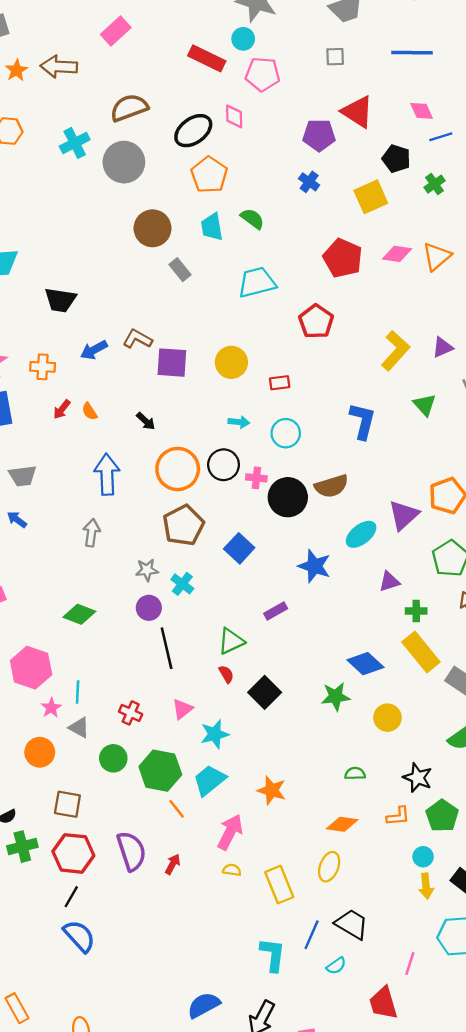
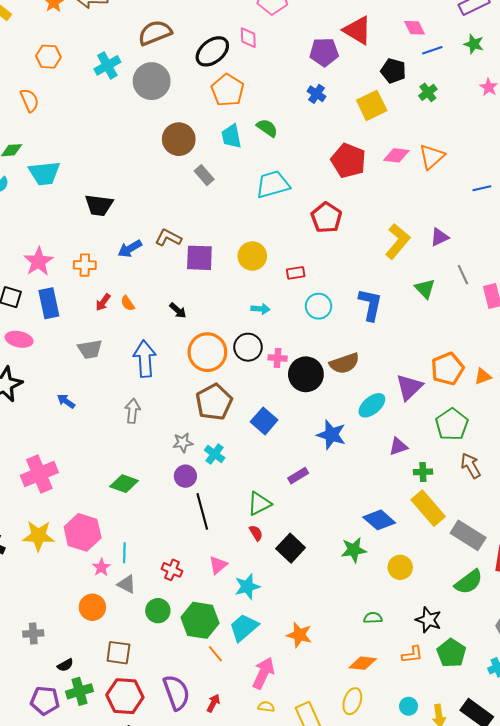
cyan circle: (286, 433) -> (318, 306), moved
gray trapezoid: (23, 476) -> (90, 349), moved
cyan circle: (423, 857) -> (409, 706), moved

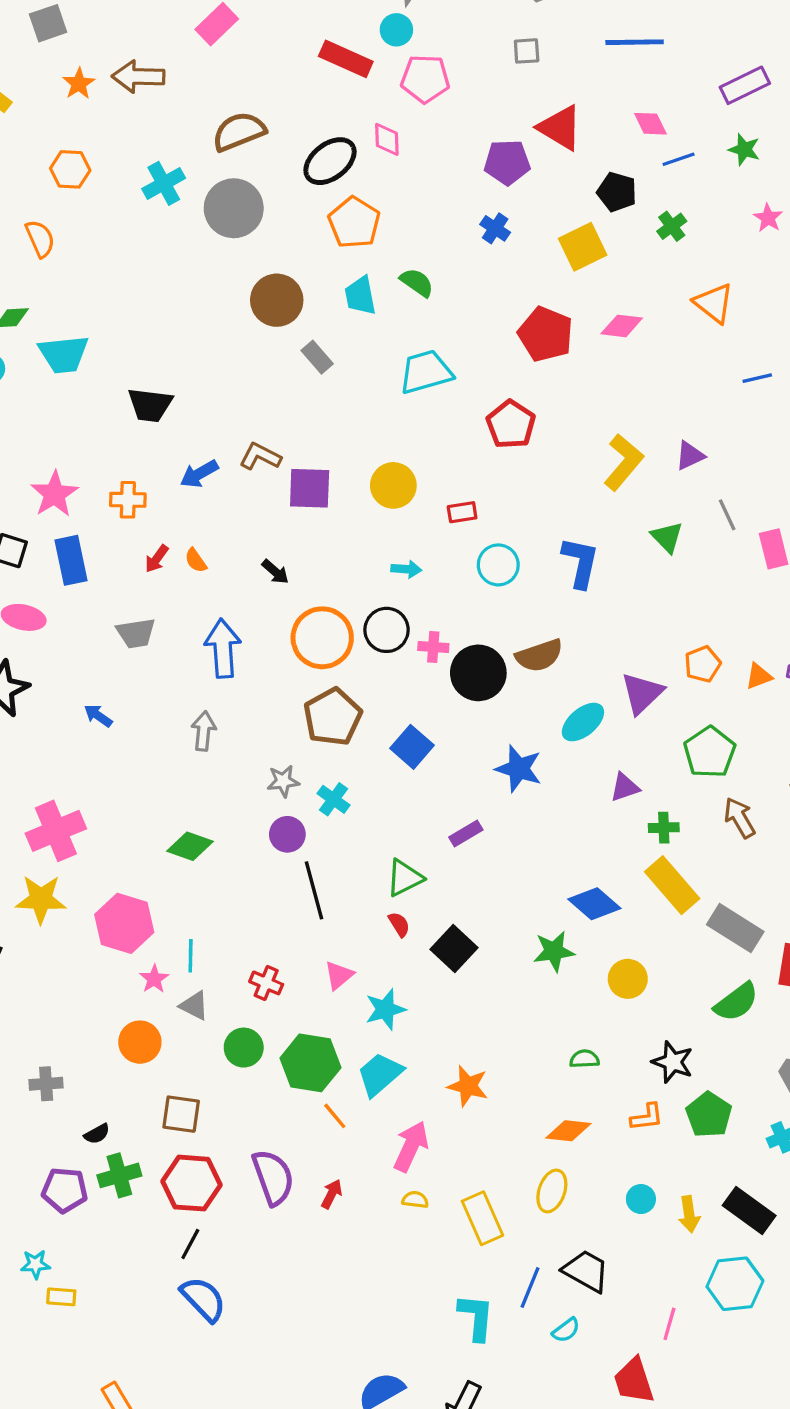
orange triangle: (432, 157) -> (714, 303), moved, turned -40
orange pentagon: (447, 369) -> (703, 664), size x0.7
yellow star: (38, 536) -> (41, 899), moved

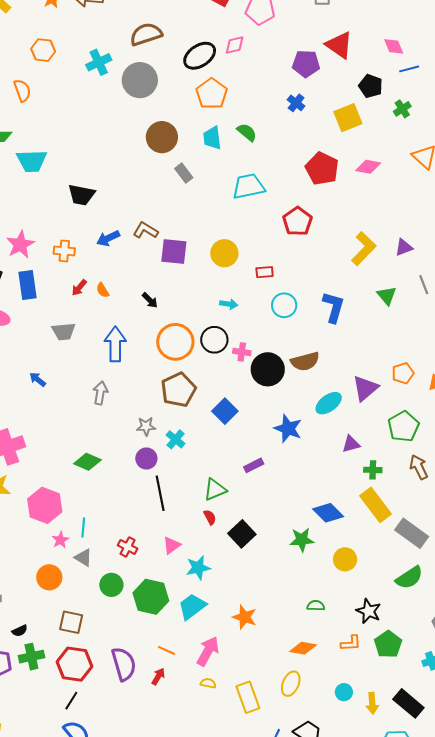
pink diamond: (387, 139) -> (235, 45), turned 75
orange line: (335, 1116) -> (167, 650), moved, turned -30

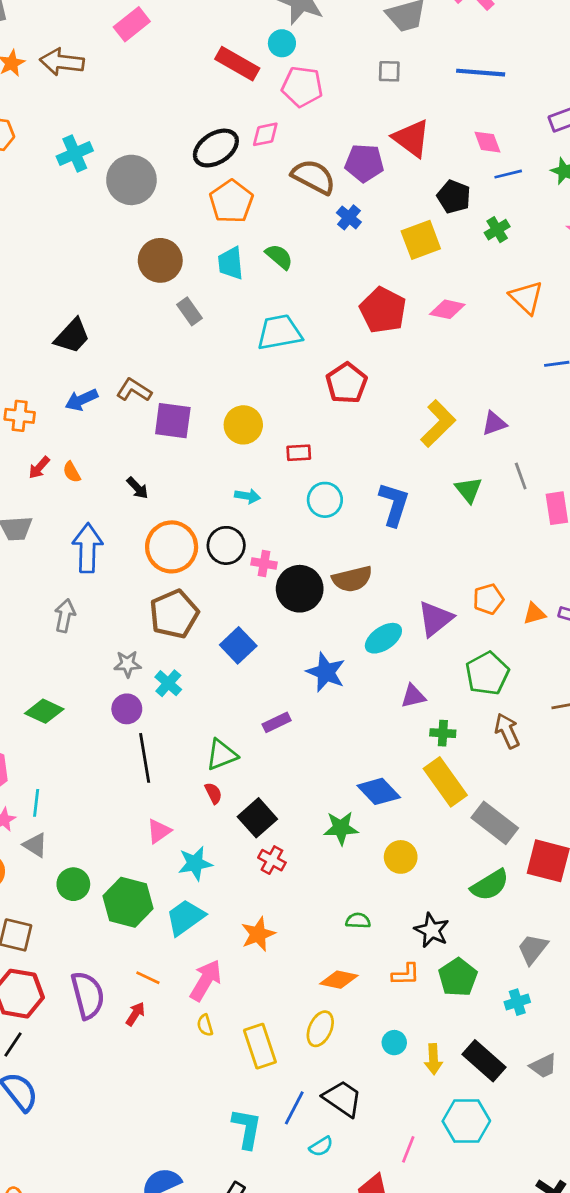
brown semicircle: (146, 34) -> (313, 177), moved, turned 44
black trapezoid: (81, 195) -> (72, 336), moved, turned -60
red cross: (128, 547) -> (272, 860), moved
orange star: (245, 617) -> (258, 934), turned 30
yellow semicircle: (208, 683) -> (205, 1025), turned -119

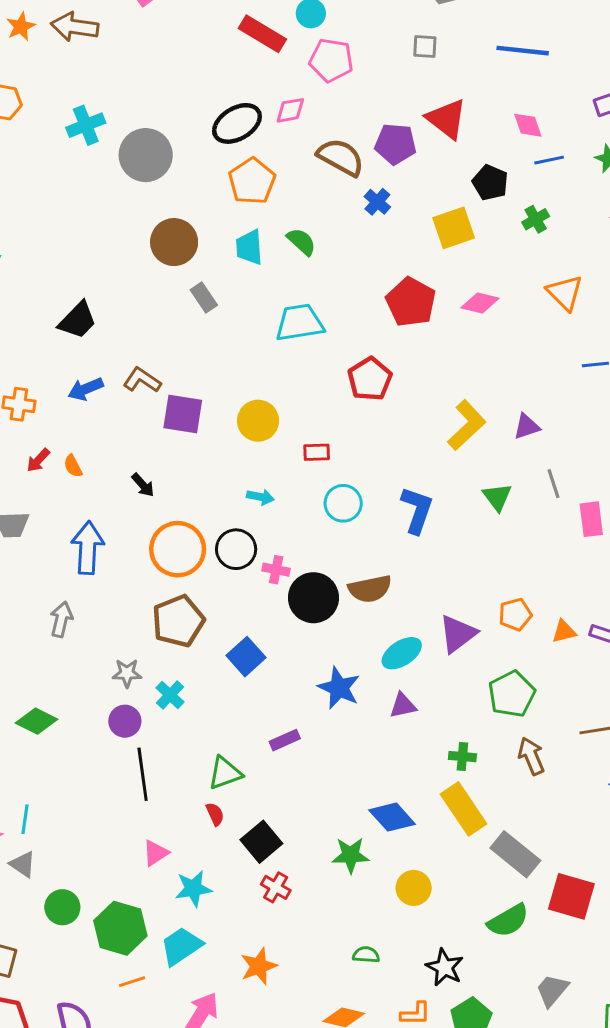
purple triangle: (413, 696) -> (403, 706), moved
orange line: (148, 978) -> (132, 982), moved, turned -45

